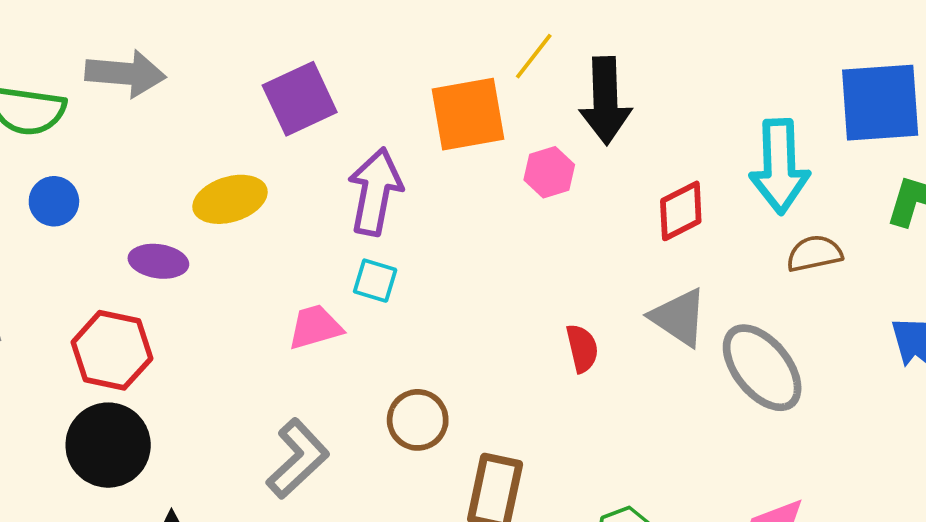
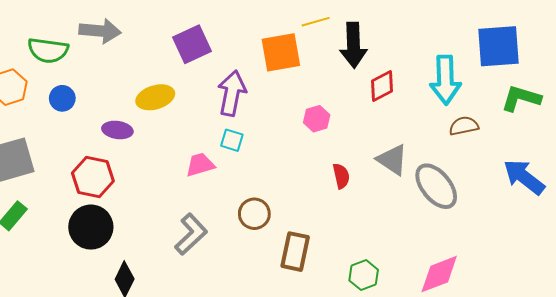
yellow line: (534, 56) -> (316, 22), turned 36
pink hexagon: (549, 172) -> (317, 119), moved
red diamond: (681, 211) -> (382, 86), moved

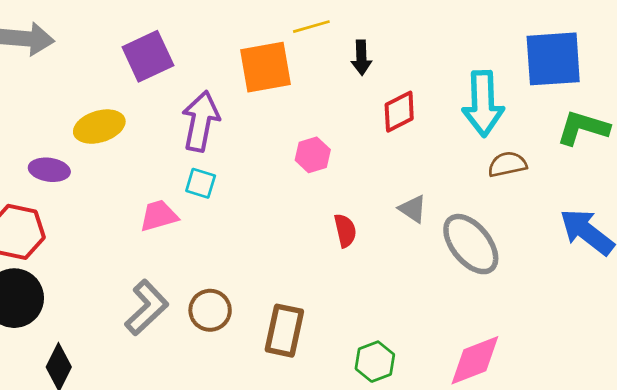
black arrow: (353, 45) -> (361, 58), size x0.6
gray triangle: (392, 160) -> (413, 209), size x0.7
brown circle: (254, 214) -> (210, 310), moved

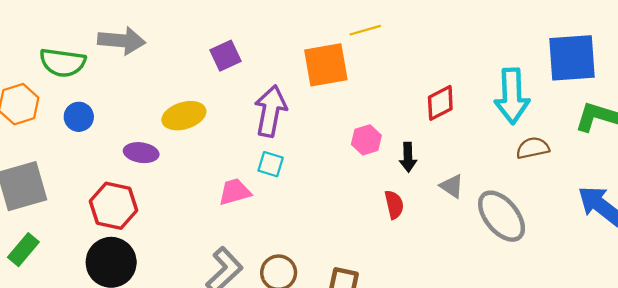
purple square: (148, 56) -> (225, 56), size x0.7
black arrow: (361, 58) -> (408, 157), moved

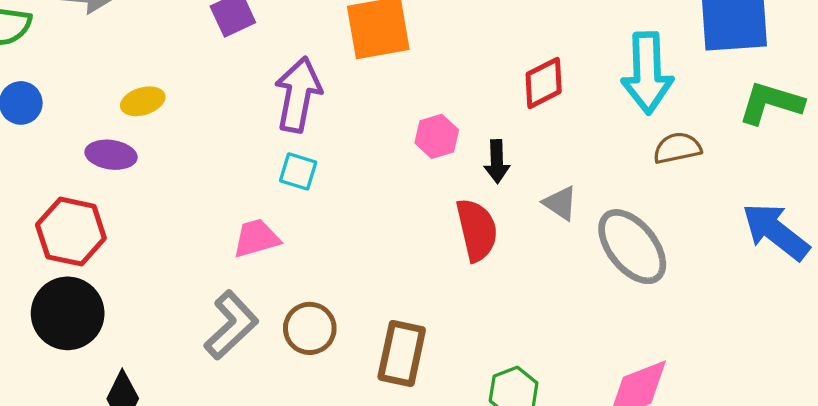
yellow ellipse: (184, 116) -> (143, 101), moved, size x0.7
pink trapezoid: (235, 192) -> (256, 238), moved
red semicircle: (394, 205) -> (477, 230), size x1.5

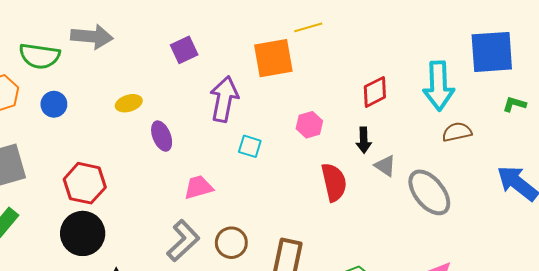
green L-shape: (771, 103) -> (514, 104), size x0.6
purple ellipse: (111, 155) -> (162, 136), moved, turned 60
black arrow: (497, 161) -> (364, 140), moved
cyan square: (298, 171) -> (250, 146), moved

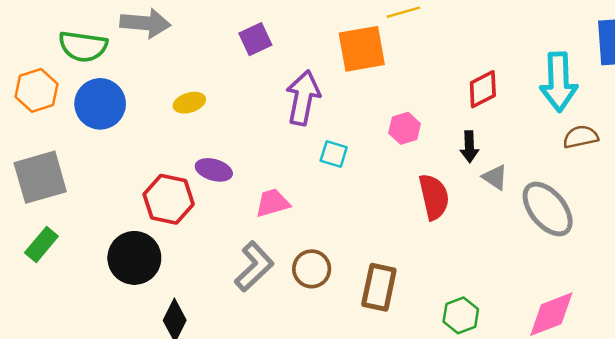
blue circle: (54, 104) -> (100, 104), size x1.6
purple ellipse: (162, 136) -> (214, 170), moved, turned -52
red hexagon: (85, 183) -> (169, 199), moved

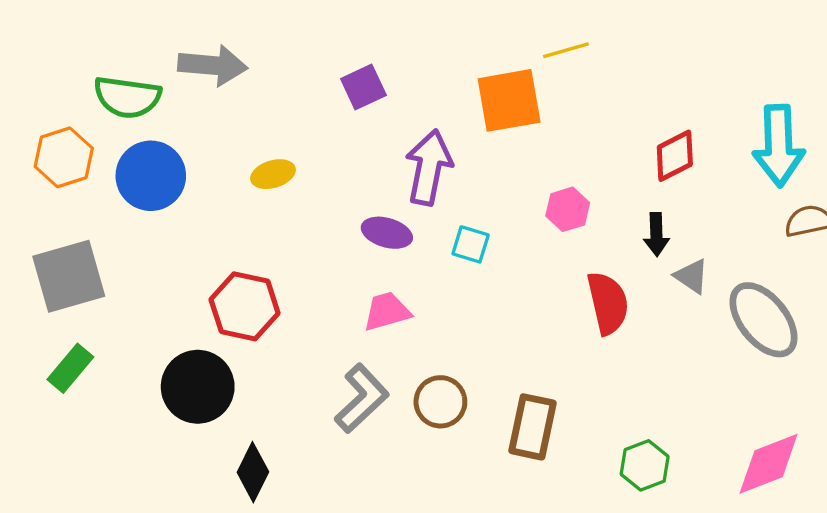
purple ellipse: (214, 170) -> (387, 233), moved

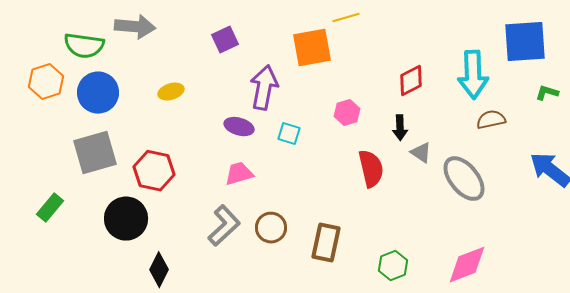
gray square: (69, 276) -> (95, 153), moved

